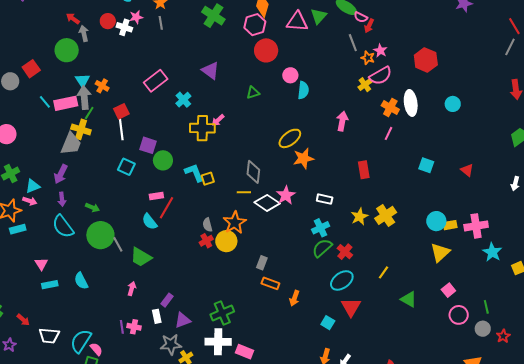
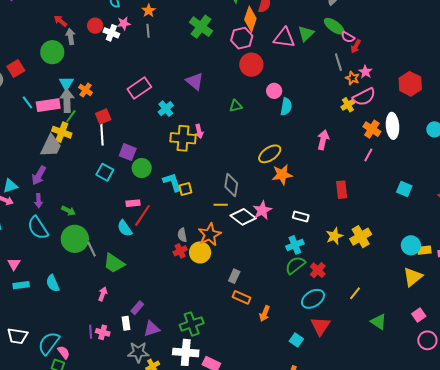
pink arrow: (218, 120) -> (199, 131), turned -64

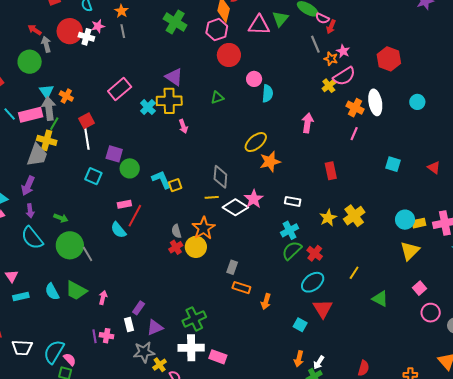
red circle: (95, 26) -> (70, 31), size x1.6
yellow cross: (183, 138) -> (169, 101), moved
green trapezoid: (114, 263) -> (76, 291), moved

